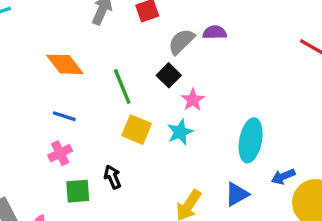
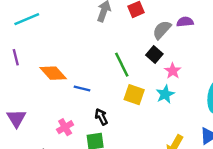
orange diamond: (65, 64) -> (53, 73), moved
pink cross: (60, 153) -> (65, 127), moved
black arrow: (113, 177) -> (101, 117), moved

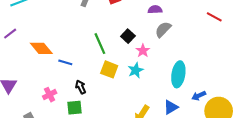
gray semicircle: (162, 30) -> (163, 29), moved
purple line: (16, 57) -> (10, 34), turned 64

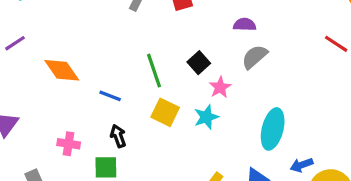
blue line: (65, 62) -> (110, 96), moved
pink cross: (50, 95) -> (69, 144), turned 32

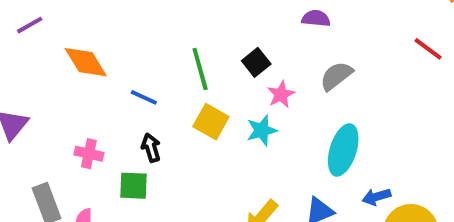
gray semicircle: (255, 57) -> (336, 76), moved

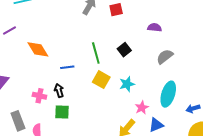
pink star: (281, 94) -> (142, 108), moved
blue line: (144, 97) -> (67, 67), turned -32
black arrow: (151, 148) -> (59, 91), moved
blue arrow: (376, 197) -> (193, 108), moved

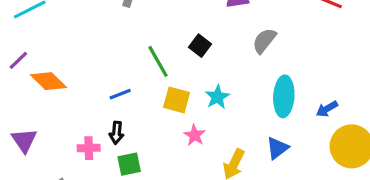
orange diamond: (38, 49) -> (48, 81), moved
black arrow: (59, 91) -> (117, 133), turned -144
pink star: (142, 108) -> (195, 135), moved

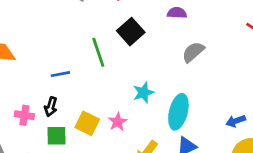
black square: (200, 46) -> (131, 32), moved, size x1.4
cyan ellipse: (284, 96) -> (178, 112), moved
yellow square: (177, 100) -> (87, 123), moved

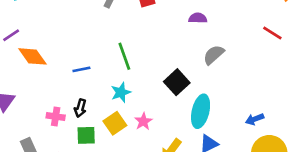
black square: (131, 32) -> (177, 82), moved
blue line: (60, 74) -> (81, 69), moved
cyan star: (143, 93) -> (121, 92), moved
yellow square: (87, 123) -> (115, 123), turned 30

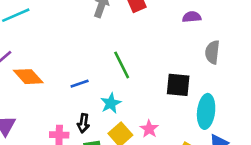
gray semicircle: (214, 55) -> (212, 52), turned -35
black square: (177, 82) -> (178, 85), turned -35
cyan star: (121, 92) -> (111, 103), moved

